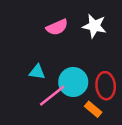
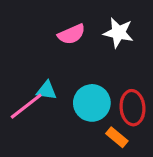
pink line: (52, 96) -> (26, 106), moved

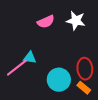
cyan circle: (92, 103) -> (59, 80), moved
orange rectangle: (117, 137) -> (84, 88), moved

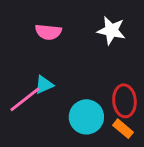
pink semicircle: (46, 22) -> (48, 32), moved, turned 30
cyan triangle: (30, 58) -> (44, 85), turned -32

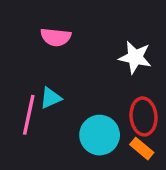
white star: (111, 31) -> (135, 57), moved
pink line: (25, 99) -> (29, 115), turned -40

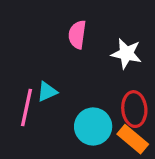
pink semicircle: (56, 37) -> (77, 35), moved, turned 92
orange rectangle: (142, 149) -> (133, 139), size x1.4

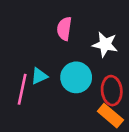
cyan circle: (93, 127) -> (76, 77), moved

